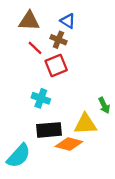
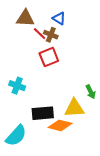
red line: (35, 48) -> (40, 34), moved
cyan cross: (41, 98) -> (17, 86), moved

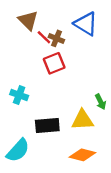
brown triangle: (25, 18) -> (28, 20), turned 42
blue triangle: (59, 18) -> (86, 24), moved, size x1.6
orange diamond: (60, 125) -> (82, 155), moved

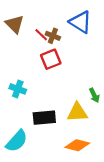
brown triangle: (28, 20) -> (15, 24), moved

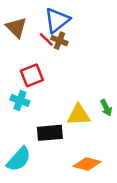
blue triangle: (80, 22) -> (57, 20), moved, turned 50
red square: (51, 59) -> (32, 75), moved
yellow triangle: (77, 112) -> (79, 115), moved

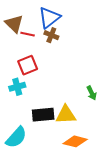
red line: (46, 39) -> (28, 34), moved, turned -32
cyan cross: (20, 100) -> (17, 87), turned -35
yellow triangle: (79, 115) -> (66, 115), moved

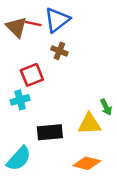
red line: (28, 34) -> (33, 23), moved
brown cross: (51, 35) -> (59, 51), moved
yellow triangle: (66, 115) -> (89, 124), moved

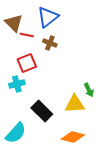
red line: (33, 23) -> (27, 35), moved
black rectangle: (50, 132) -> (42, 111), turned 50

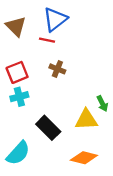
red line: (27, 35) -> (47, 40), moved
brown cross: (50, 43) -> (57, 69), moved
red square: (27, 63) -> (17, 72), moved

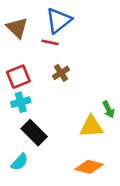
brown cross: (57, 69) -> (61, 73), turned 35
black rectangle: (48, 128) -> (34, 133), moved
cyan semicircle: (18, 153) -> (20, 162), size x0.7

